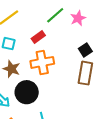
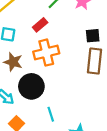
black square: (85, 50) -> (93, 36), turned 32

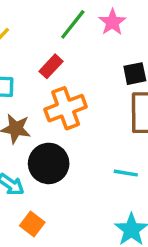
cyan line: (51, 114) -> (126, 173), moved, turned -56

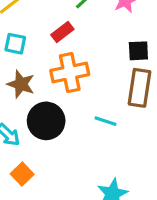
cyan line: (126, 173) -> (105, 121), moved

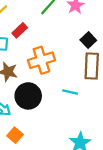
red rectangle: (62, 32) -> (20, 30), moved
black square: (138, 51) -> (88, 40), turned -35

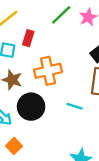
red rectangle: (20, 30) -> (28, 38), turned -35

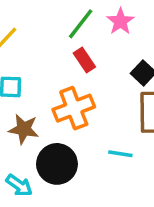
red rectangle: (28, 38) -> (84, 60), moved, turned -42

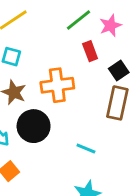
red rectangle: (84, 60) -> (90, 51), moved
cyan line: (120, 154) -> (86, 148), moved

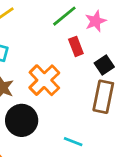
orange cross: (57, 85) -> (44, 80), turned -36

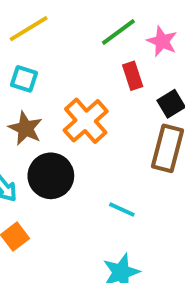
pink star: (96, 21) -> (162, 41), turned -30

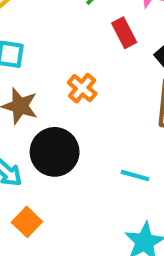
orange cross: (86, 121) -> (82, 88), size x0.6

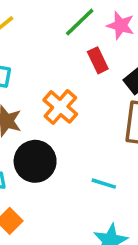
orange cross: (82, 88) -> (60, 107), size x1.4

